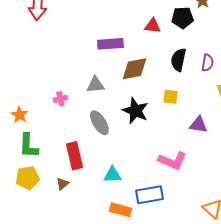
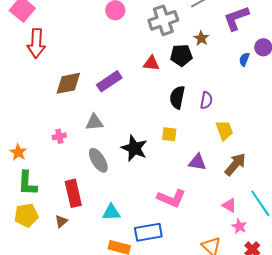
purple rectangle: (110, 44) -> (109, 81), turned -30
brown diamond: (134, 69) -> (68, 83), moved

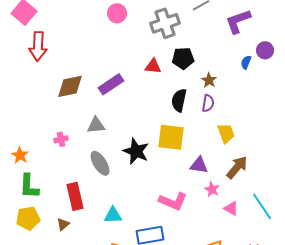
brown star: (201, 38) -> (209, 80), moved
yellow square: (169, 134) -> (171, 137), size x1.8
pink star: (239, 226) -> (212, 189), moved

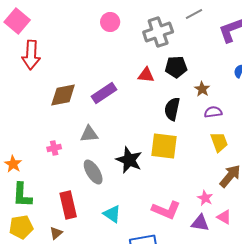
purple semicircle: (208, 103) -> (213, 112), moved, turned -108
purple triangle: (199, 165) -> (200, 223), moved
cyan triangle: (113, 215) -> (112, 214), moved, turned 36

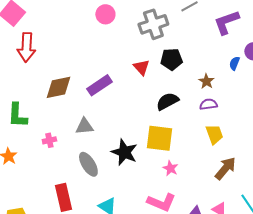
red triangle: (146, 75) -> (141, 67), turned 42
brown star: (202, 89) -> (206, 81), moved
black semicircle: (172, 109) -> (167, 101), turned 50
green L-shape: (22, 195) -> (17, 115), moved
pink star: (205, 198) -> (170, 168), moved

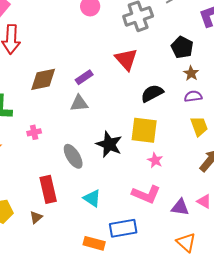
black pentagon: (171, 59) -> (182, 47), moved, turned 30
red triangle: (141, 67) -> (126, 59), size x1.4
purple rectangle: (99, 85) -> (84, 77), size x0.7
gray triangle: (84, 126) -> (79, 103), moved

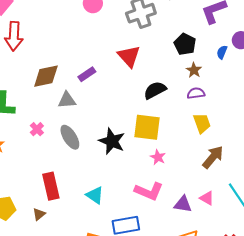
gray triangle: (79, 103) -> (67, 100), moved
pink cross: (34, 132) -> (37, 129), turned -32
gray ellipse: (73, 156) -> (70, 137), moved

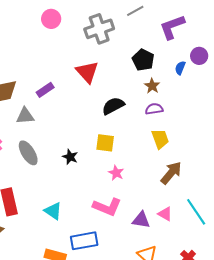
yellow square: (147, 127) -> (105, 143), size x0.7
black star: (112, 141) -> (70, 157), size x0.6

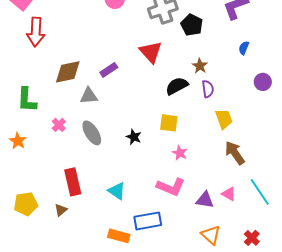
purple circle: (199, 56) -> (263, 82), moved
black pentagon: (143, 60) -> (192, 25), moved
brown star: (152, 86) -> (200, 66), moved
purple semicircle: (154, 109) -> (208, 89), moved, turned 90
brown arrow: (171, 173) -> (235, 153), turned -75

